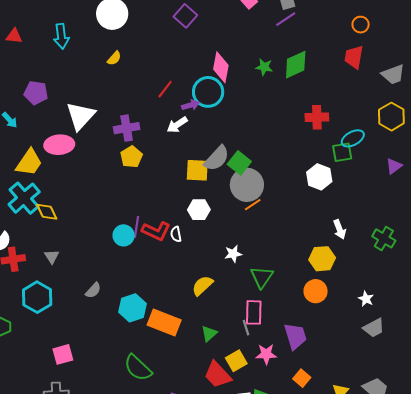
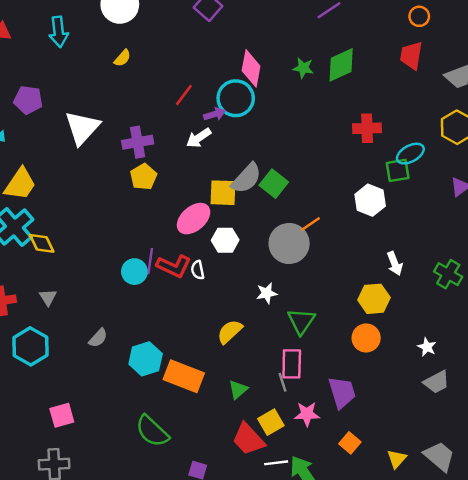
pink ellipse: (59, 145) -> (194, 219), moved, turned -36
gray circle: (247, 185) -> (289, 243), moved
orange line: (253, 205) -> (311, 224), moved

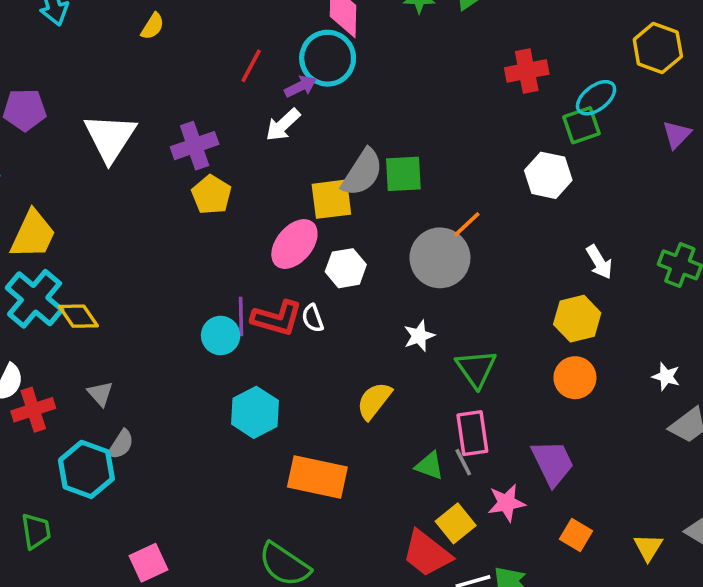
green square: (274, 184) -> (403, 174), turned -32
gray semicircle: (98, 338) -> (121, 444), moved
cyan hexagon: (146, 359) -> (255, 412), moved
green triangle: (238, 390) -> (429, 466), moved, turned -50

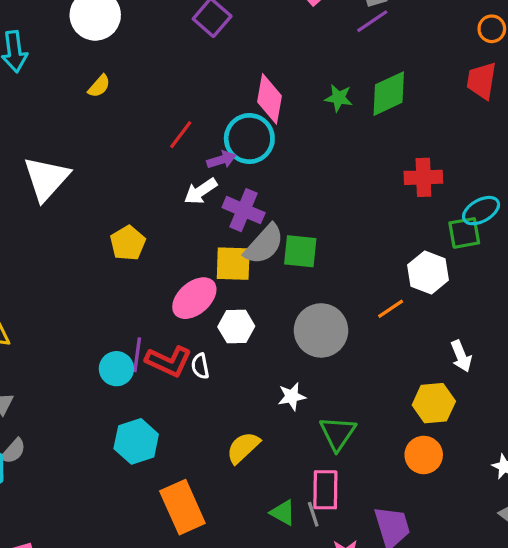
purple cross: (195, 146) -> (244, 210), moved, turned 33
orange line: (467, 224) -> (391, 309), moved
orange rectangle: (317, 477) -> (182, 507), turned 45

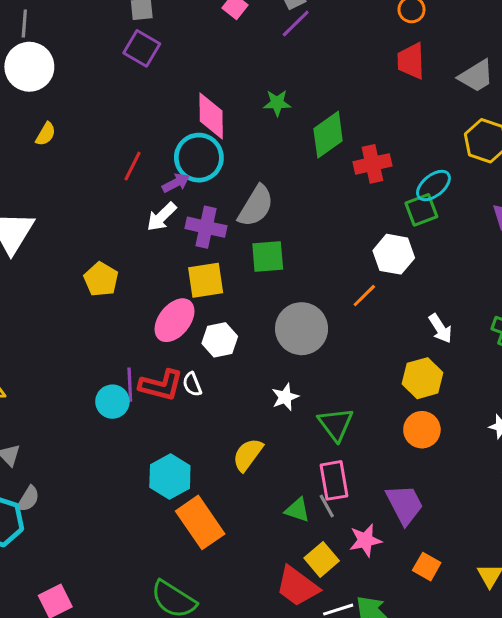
green diamond: (389, 94) -> (328, 135), moved
gray semicircle: (264, 244) -> (256, 206), moved
cyan hexagon: (136, 441) -> (170, 476), moved

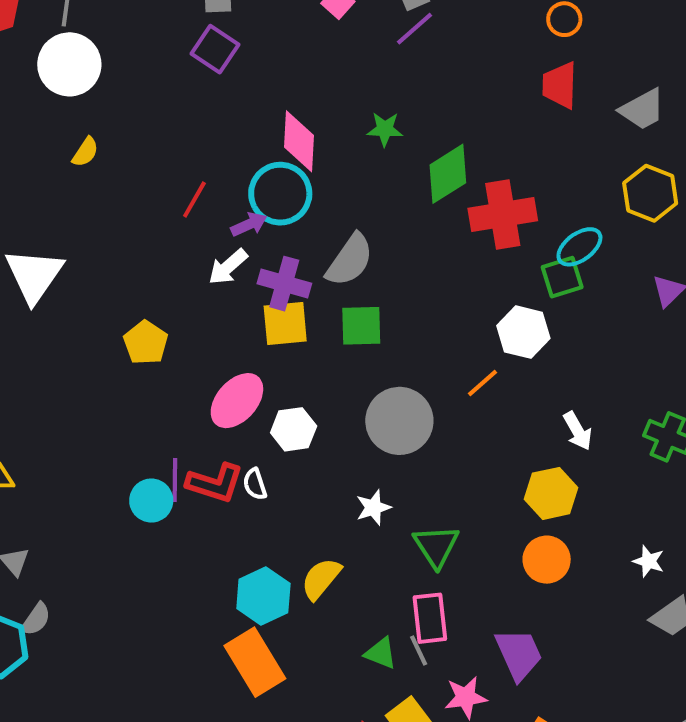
red cross: (372, 164) -> (503, 215), size x1.4
yellow square: (206, 280) -> (285, 323), moved
cyan hexagon: (170, 476) -> (263, 596), moved

